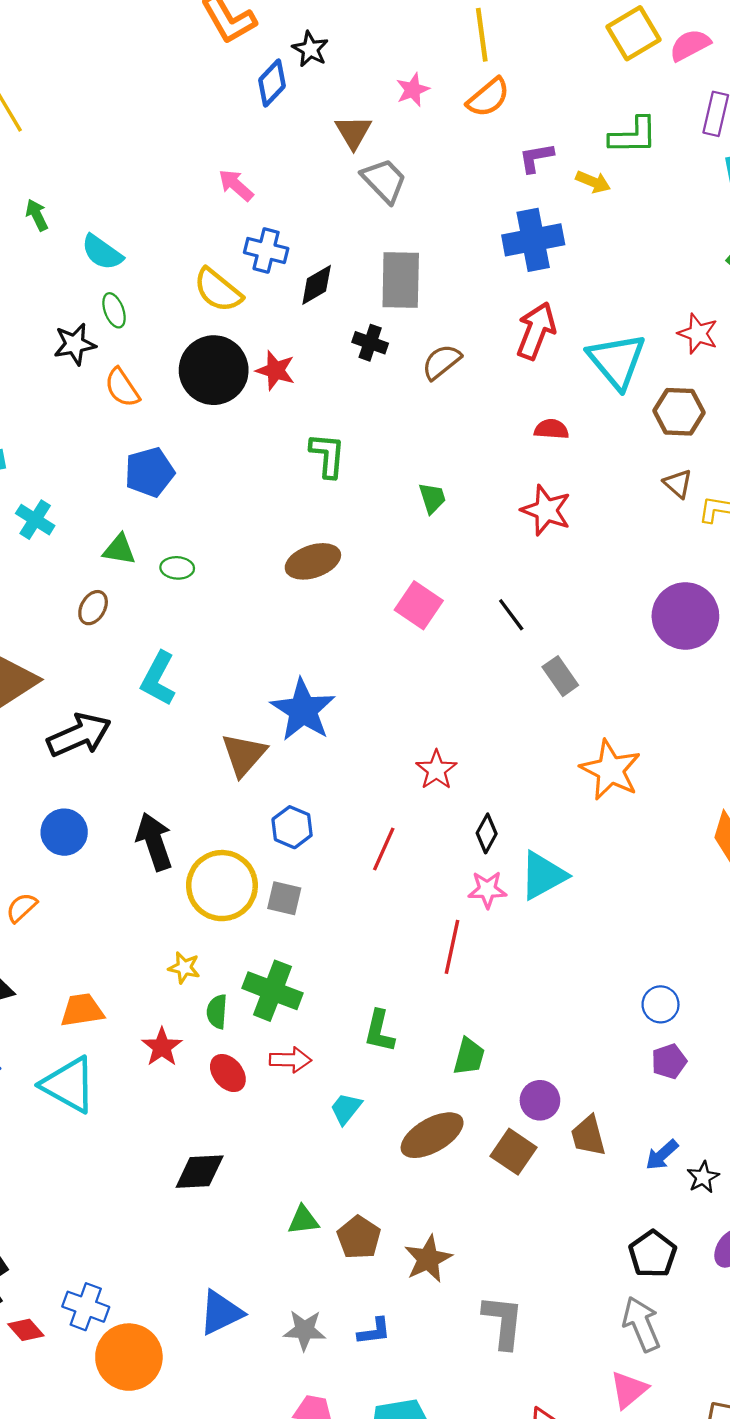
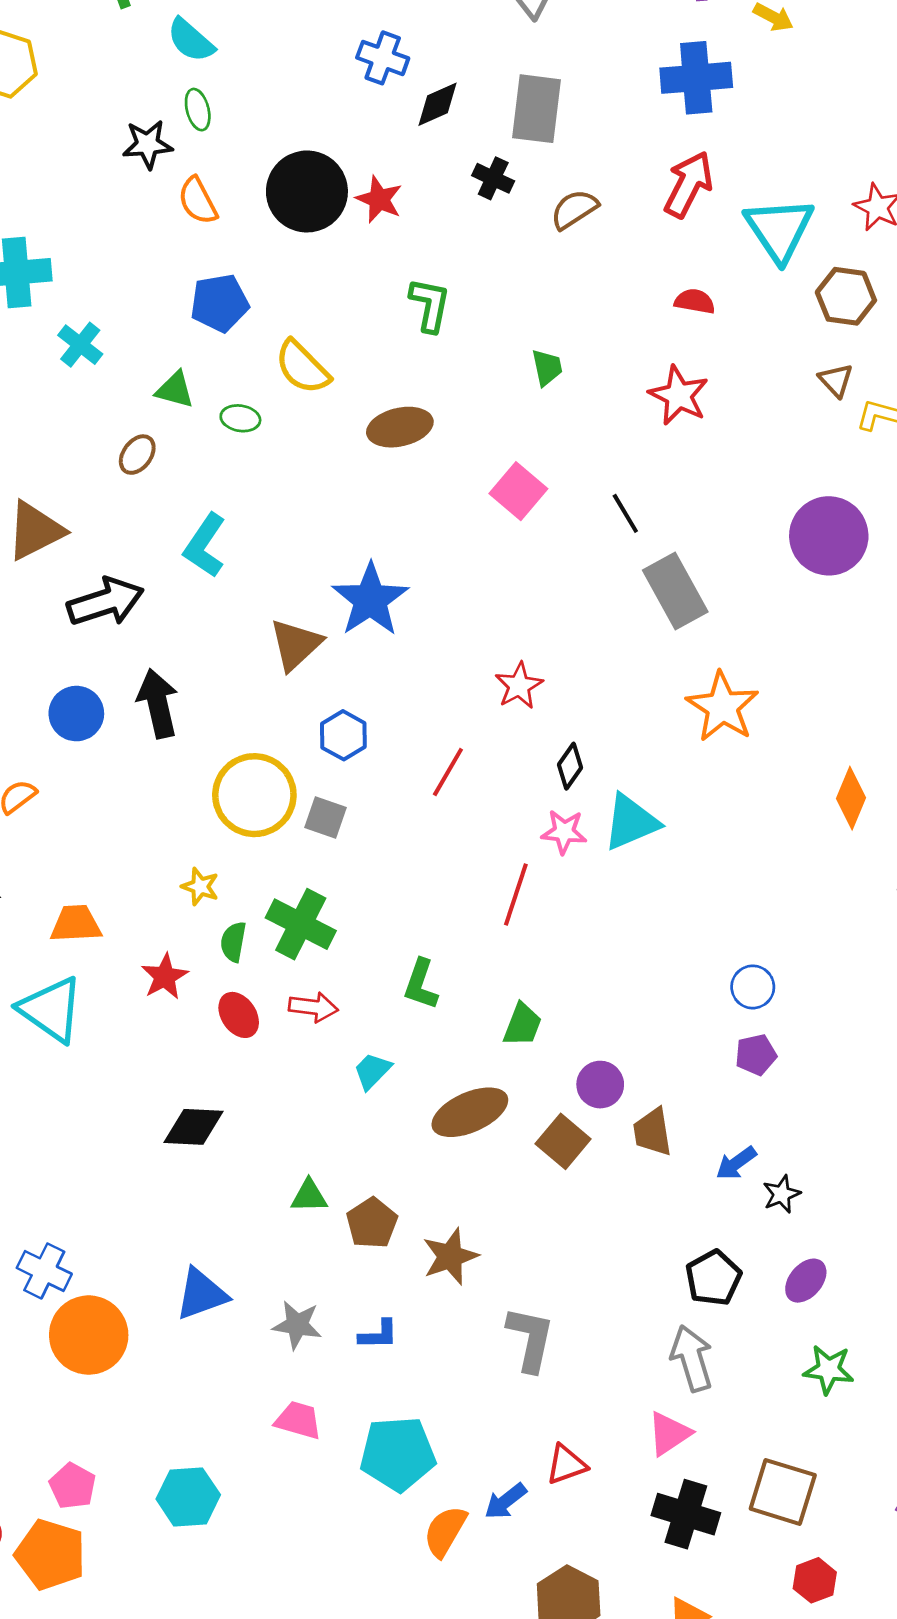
yellow semicircle: (218, 290) -> (302, 367), moved
gray rectangle: (560, 676) -> (675, 591), size x1.6
black arrow: (154, 842) -> (158, 703), moved

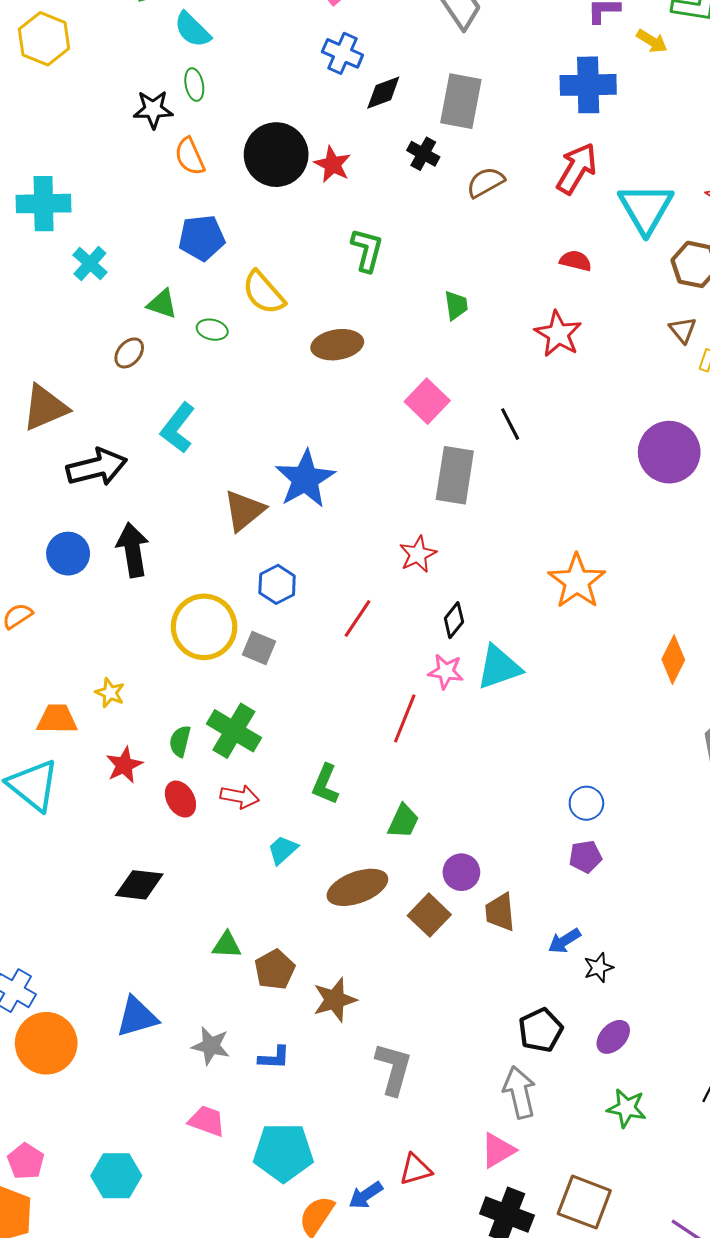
gray rectangle: (675, 591) -> (455, 475), moved, turned 34
yellow star: (200, 886) -> (110, 693), moved

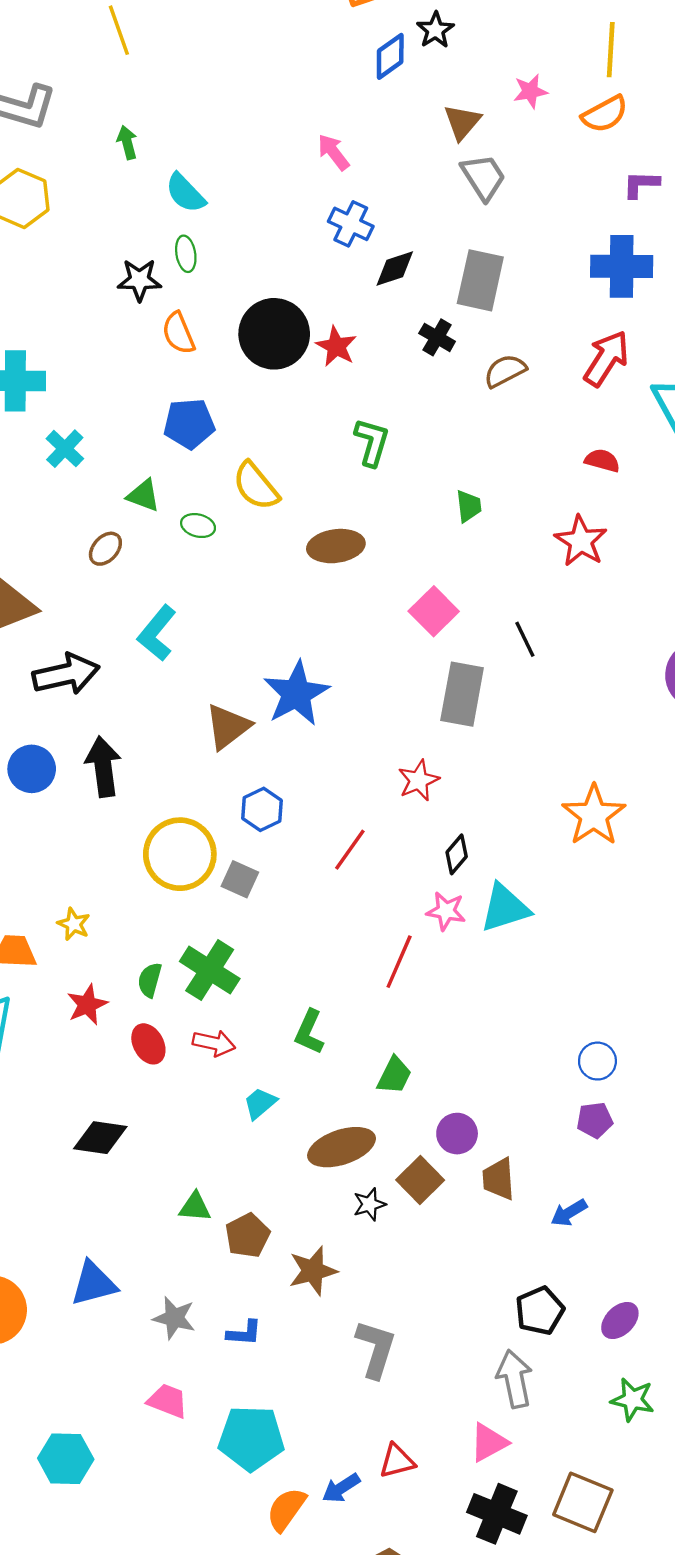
black star: (599, 968) -> (369, 1204), moved

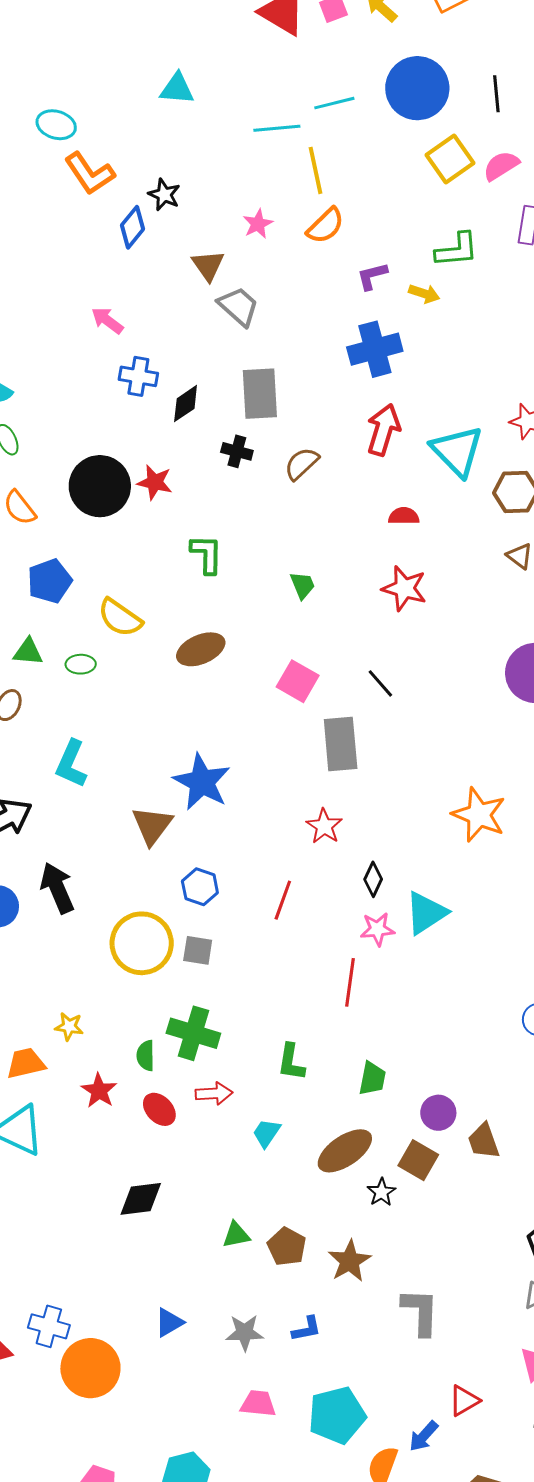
blue triangle: (94, 1284) -> (169, 1323), size x0.7

